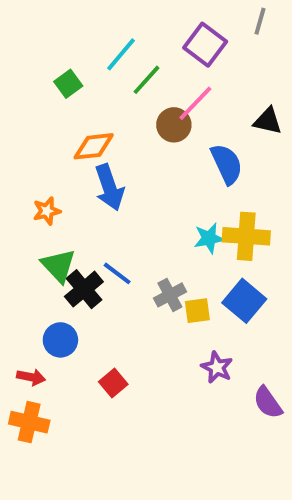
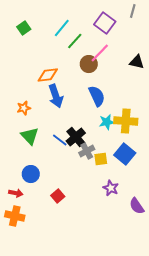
green square: (68, 84) -> (24, 28), moved
blue semicircle: (227, 164) -> (97, 96), moved
black cross: (84, 289) -> (76, 137), moved

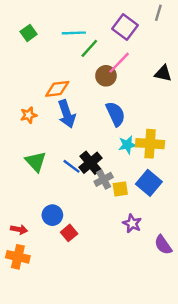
cyan line: (62, 28) -> (74, 33), turned 48
orange star: (24, 108) -> (29, 115), moved
blue circle: (31, 174) -> (52, 215), moved

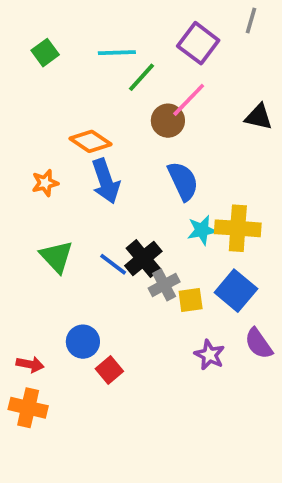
orange diamond: (57, 89) -> (90, 141), turned 40
purple semicircle: (163, 245) -> (259, 344), moved

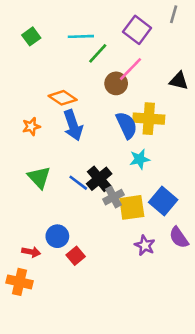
yellow cross: (238, 228) -> (149, 119), moved
yellow square: (191, 300) -> (132, 207), size x1.5
red arrow: (30, 364) -> (31, 252), moved

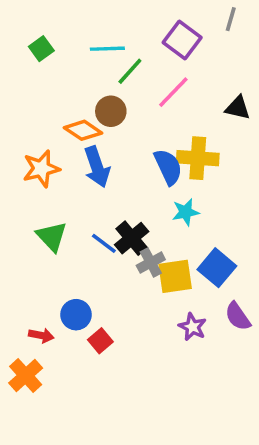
brown circle: (116, 83) -> (111, 111), moved
orange star: (31, 127) -> (41, 169), size x1.5
orange cross: (19, 282) -> (26, 375), turned 35

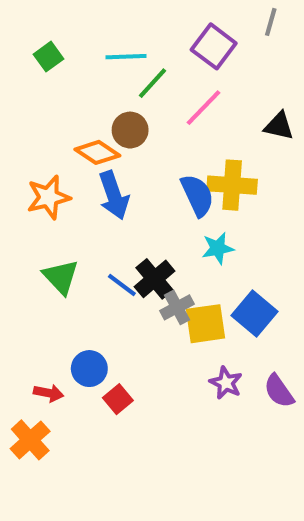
purple semicircle: (238, 316) -> (279, 391), moved

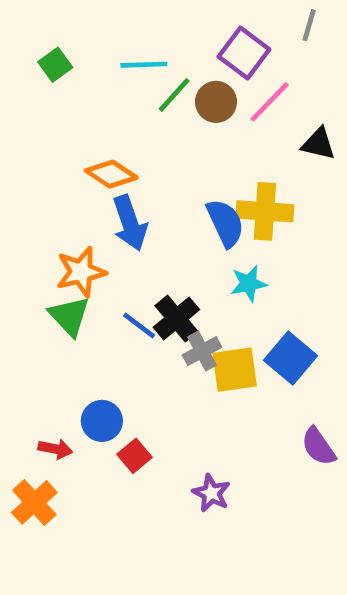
pink line: (203, 108) -> (270, 102), moved
brown circle: (130, 130) -> (216, 102), moved
orange star: (49, 197) -> (81, 272), moved
purple star: (226, 383) -> (211, 493), moved

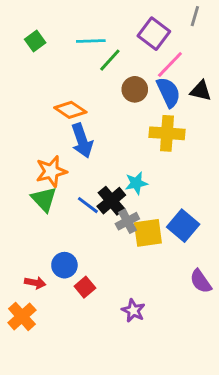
brown circle: (216, 102) -> (135, 89), moved
blue semicircle: (225, 223) -> (168, 92), moved
cyan star: (249, 284) -> (136, 183), moved

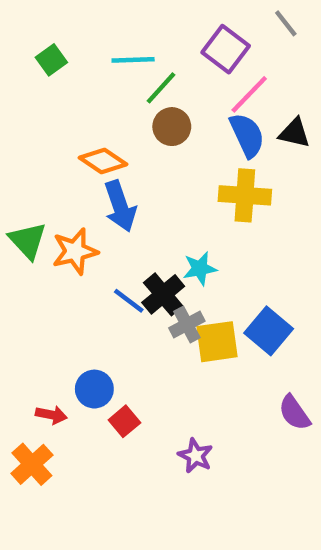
gray line: (195, 16) -> (286, 23), turned -54
brown circle: (135, 89) -> (172, 127), moved
green triangle: (44, 199) -> (28, 241), moved

